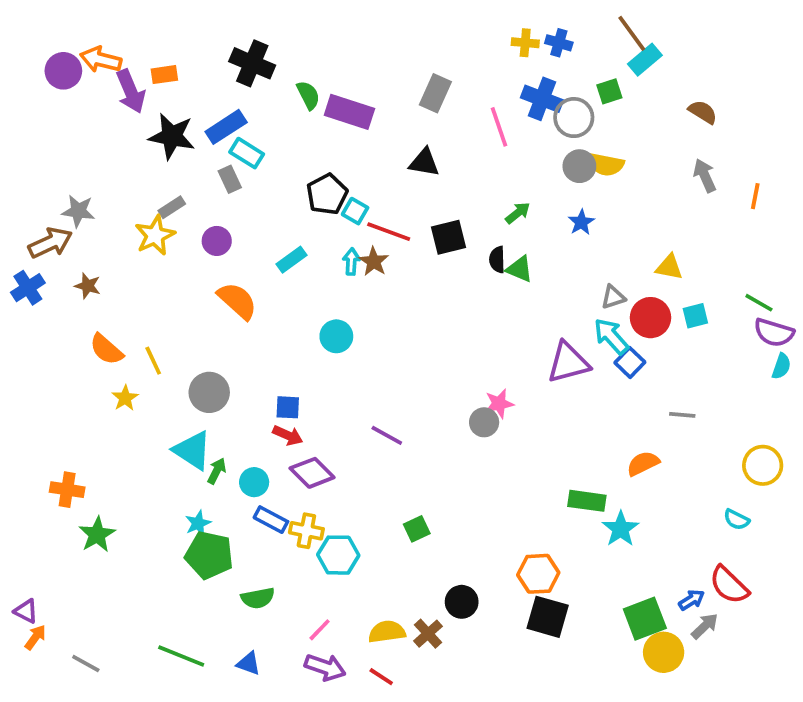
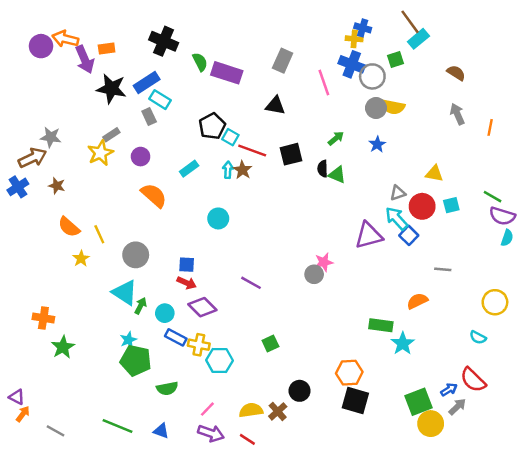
yellow cross: (525, 43) -> (354, 39), moved

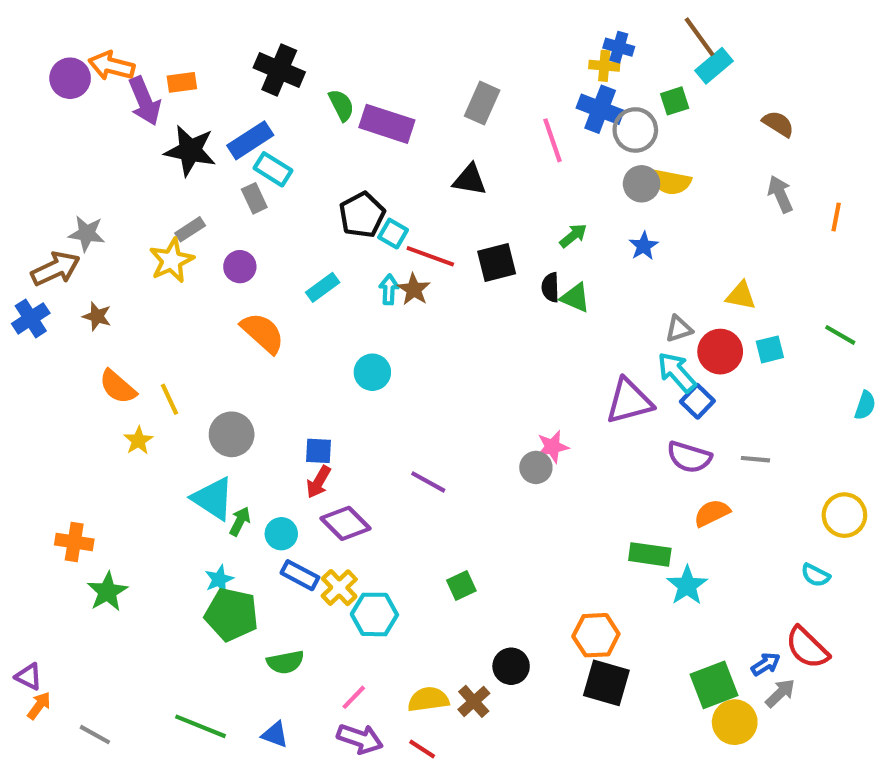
purple semicircle: (502, 216) -> (689, 457), moved
red arrow: (187, 283) -> (319, 482), turned 96
yellow cross: (199, 345) -> (339, 588), turned 35

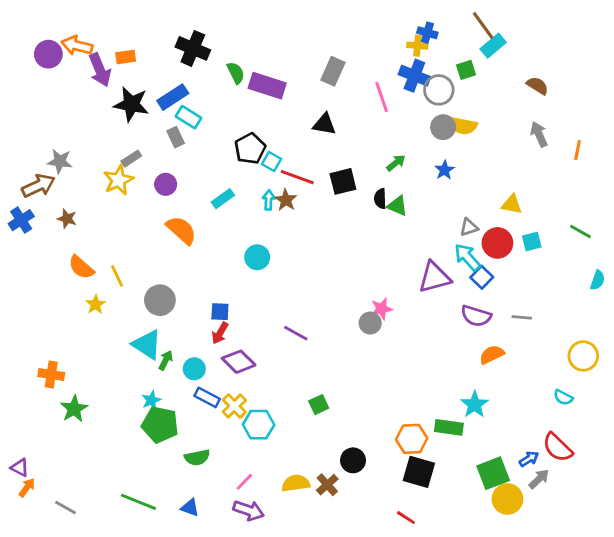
green rectangle: (650, 554) -> (449, 427), moved
red line: (422, 749) -> (406, 518), moved

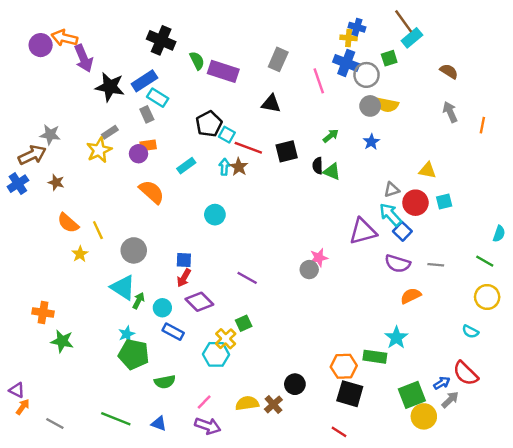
orange rectangle: (126, 57) -> (148, 145), moved
green line: (580, 232) -> (485, 261), moved
green square: (319, 405) -> (244, 323), moved
yellow cross: (234, 406) -> (226, 339), moved
green star: (74, 409) -> (62, 341), turned -30

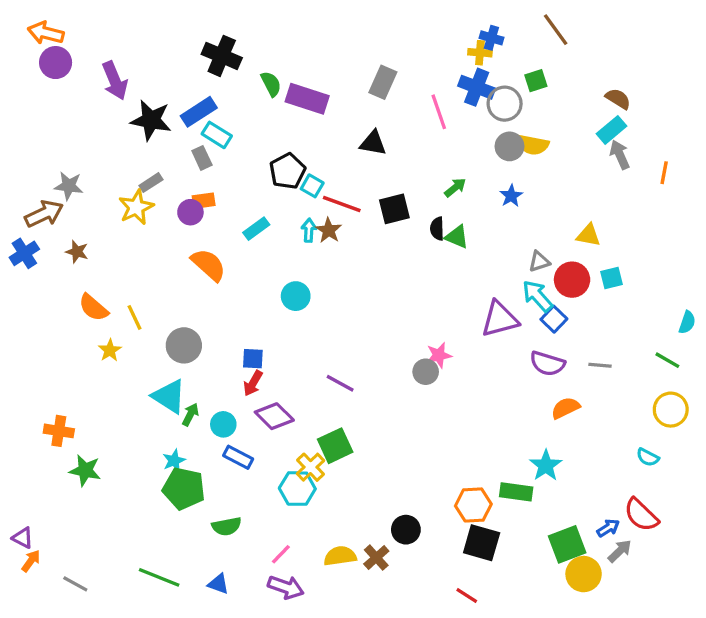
orange arrow: (64, 38) -> (46, 33), moved
cyan rectangle: (412, 38) -> (611, 130), moved
green square: (244, 323) -> (335, 446), size x1.5

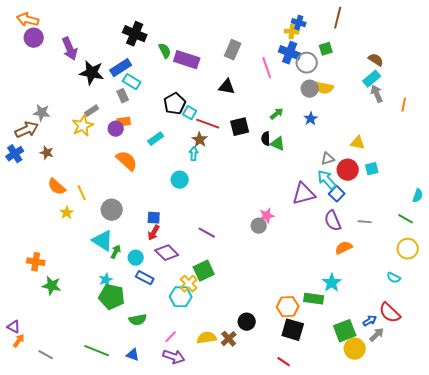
brown line: (556, 30) -> (338, 18), turned 50
cyan arrow: (309, 230) -> (194, 154), moved
purple semicircle: (547, 364) -> (333, 221), turned 50

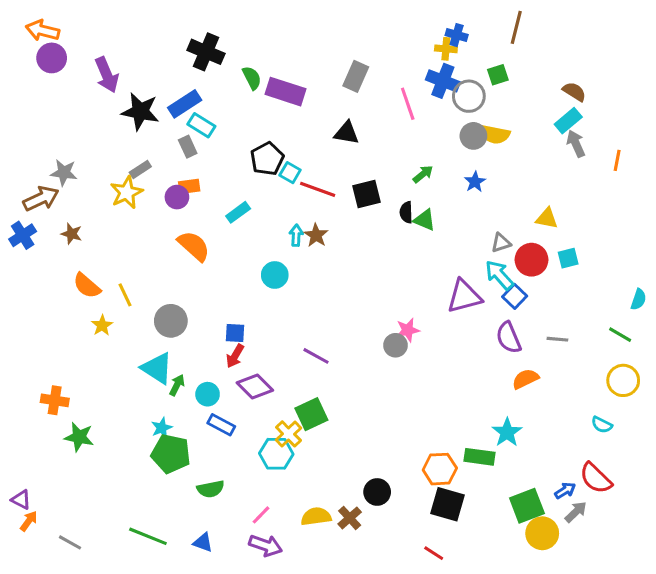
brown star: (200, 140) -> (316, 235), moved

